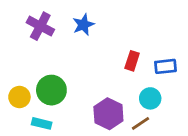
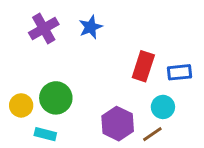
purple cross: (40, 26) -> (44, 29), turned 32
red rectangle: (132, 61) -> (143, 66), size x1.4

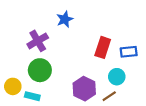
purple cross: (44, 29) -> (38, 41), moved
yellow circle: (21, 105) -> (13, 86), moved

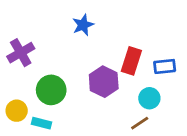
purple cross: (38, 41) -> (21, 53), moved
purple hexagon: (84, 89) -> (104, 82), moved

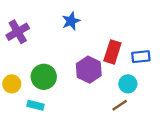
purple cross: (21, 53) -> (18, 32), moved
yellow circle: (17, 111) -> (12, 84), moved

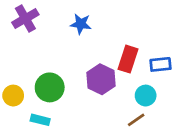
blue star: (71, 21) -> (81, 24), turned 30
purple cross: (18, 32) -> (25, 19), moved

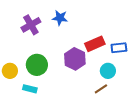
purple cross: (25, 19) -> (31, 25), moved
red rectangle: (128, 59) -> (95, 44), turned 48

